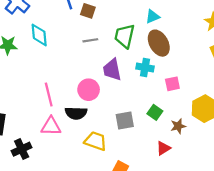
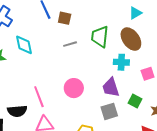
cyan triangle: (153, 17) -> (135, 13), moved
purple trapezoid: (112, 70) -> (111, 87), moved
black semicircle: (76, 113) -> (17, 111), moved

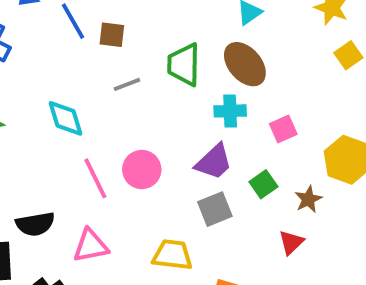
cyan diamond: (24, 45) -> (66, 118), moved
purple trapezoid: (111, 87) -> (214, 162), turned -110
pink line: (39, 97) -> (95, 178), moved
green square: (135, 101) -> (263, 184), turned 32

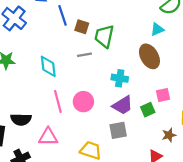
green trapezoid: (184, 65) -> (104, 36), moved
cyan cross: (230, 111) -> (120, 78), moved
green square: (263, 184) -> (148, 110), moved

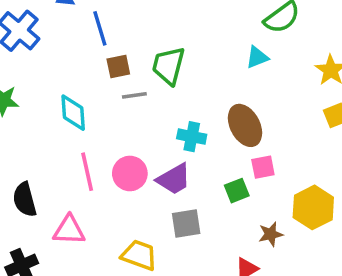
brown square: (82, 27) -> (118, 67), moved, turned -32
brown ellipse: (149, 56) -> (245, 125), moved
purple trapezoid: (123, 105) -> (174, 179), moved
black semicircle: (21, 119) -> (25, 200), turned 72

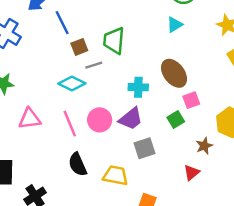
cyan diamond: (73, 113) -> (72, 83), moved, turned -50
black semicircle: (25, 200) -> (78, 164), moved
pink triangle: (69, 230) -> (30, 119), moved

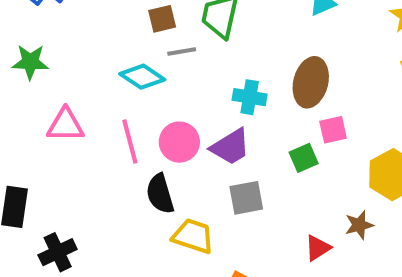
brown ellipse: (174, 73) -> (311, 82), turned 44
brown star: (204, 146) -> (359, 225), moved
black semicircle: (78, 164) -> (160, 194), moved

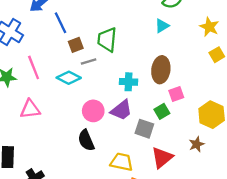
pink line: (130, 141) -> (34, 67), moved
gray square: (246, 198) -> (144, 129), moved, turned 36
yellow trapezoid: (193, 236) -> (122, 162), moved
red triangle: (318, 248) -> (162, 158), moved, size x1.5

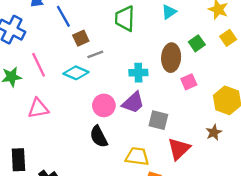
green trapezoid: (107, 40) -> (125, 19), moved
green square: (162, 111) -> (197, 43), moved

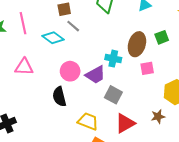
gray line: (95, 54) -> (73, 26), turned 48
cyan cross: (138, 73) -> (113, 59), moved
pink triangle: (38, 108) -> (24, 67), moved

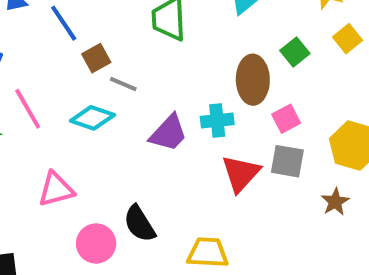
pink circle: (70, 71) -> (96, 243), moved
purple trapezoid: (95, 75) -> (168, 133), moved
gray square: (113, 95) -> (287, 161), moved
red triangle: (125, 123) -> (241, 173), moved

